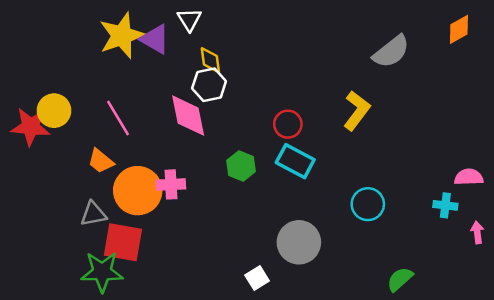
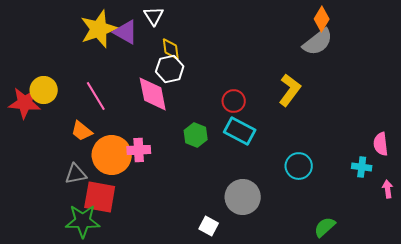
orange diamond: (459, 29) -> (322, 19), moved, turned -30
pink semicircle: (469, 177) -> (381, 144), turned -95
white square: (257, 278) -> (209, 226), turned -30

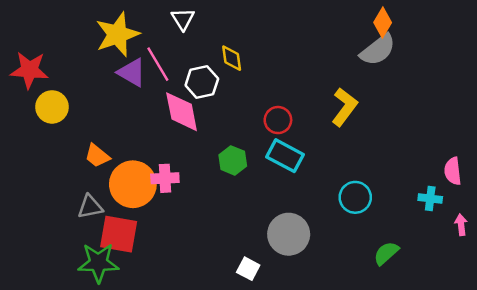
purple triangle: (126, 32) -> (132, 72), moved
yellow diamond: (171, 49) -> (232, 58), moved
pink line: (96, 96) -> (158, 64), moved
red star: (25, 103) -> (29, 70), moved
green semicircle: (325, 227) -> (386, 253), moved

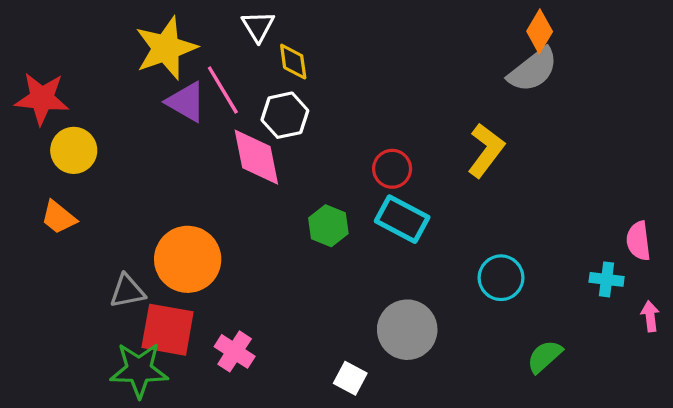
yellow diamond: (232, 58) -> (293, 62), moved
orange trapezoid: (97, 156) -> (59, 217), moved
pink cross: (165, 178) -> (235, 351), moved, turned 36

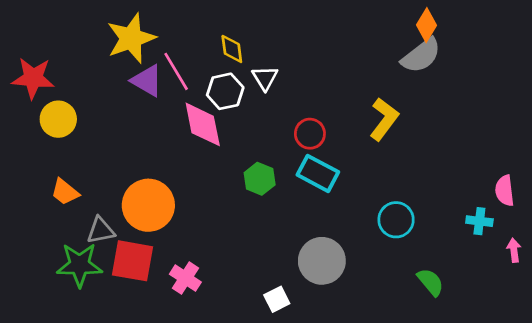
white triangle: (258, 26) -> (265, 78), moved
orange trapezoid: (59, 217) -> (65, 192), moved
green semicircle: (545, 356) -> (430, 282), turned 92
green star: (139, 370) -> (79, 265), moved
white square: (350, 378) -> (277, 299), turned 35

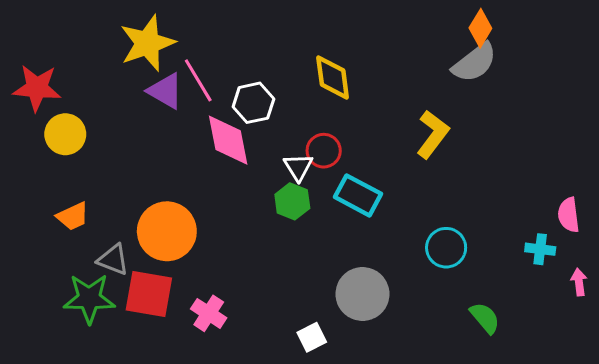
yellow diamond: (232, 49) -> (333, 77), moved, size x1.4
white triangle: (265, 78) -> (298, 167), moved
red circle: (310, 134) -> (324, 151), moved
orange trapezoid: (65, 192) -> (73, 216), turned -64
gray triangle: (101, 230) -> (113, 260), turned 32

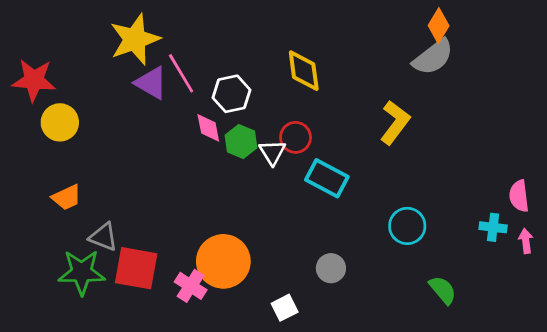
pink diamond: (228, 140) -> (208, 128), size x0.6
green hexagon: (292, 201) -> (241, 141), moved
orange circle: (167, 231) -> (223, 261), moved
pink arrow: (579, 282) -> (526, 241), moved
gray circle: (362, 294) -> (331, 268), size x0.6

